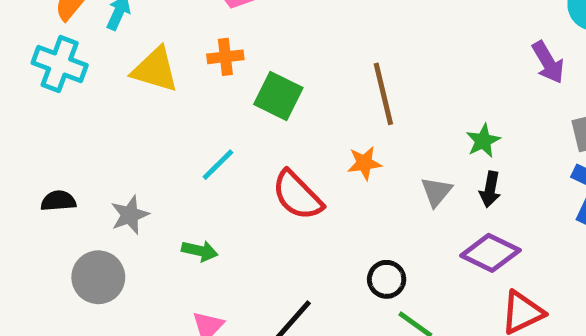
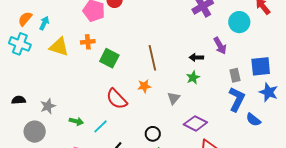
cyan line: (218, 165) -> (100, 126), moved
black arrow: (490, 189) -> (196, 57), moved, turned 80

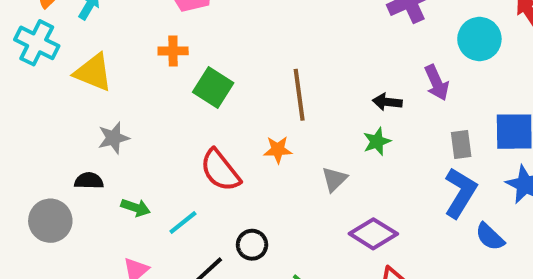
yellow triangle: (59, 47) -> (93, 72), moved
black semicircle: (19, 100) -> (89, 181), moved
gray star: (48, 106) -> (114, 138), moved
black circle: (153, 134) -> (252, 245), moved

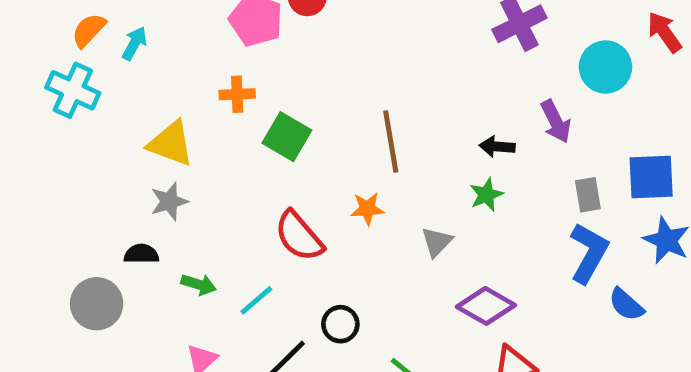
yellow triangle: (93, 72) -> (171, 143), moved

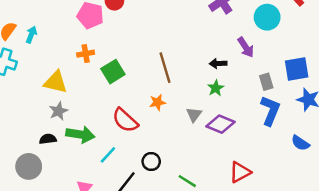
green square: (287, 137) -> (113, 72), turned 35
green arrow: (199, 284) -> (80, 134), moved, size x1.6
blue semicircle: (626, 305) -> (300, 143), moved
purple diamond: (486, 306) -> (221, 124), moved

